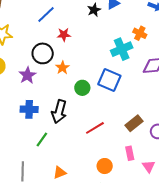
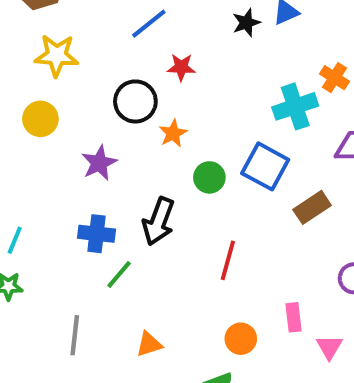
purple star: (27, 75) -> (99, 163), moved
blue cross: (29, 109) -> (97, 234), moved
brown rectangle: (134, 123) -> (312, 207), moved
red line: (95, 128) -> (228, 260), turned -48

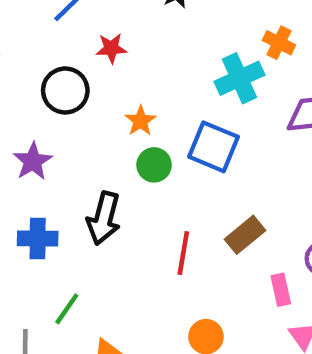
orange star: (173, 133) -> (140, 121), moved
brown rectangle: (312, 207) -> (245, 235), moved
green line: (119, 274) -> (67, 309), moved
pink rectangle: (294, 317) -> (281, 290), moved

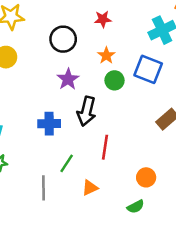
red star: (111, 48) -> (103, 19), moved
purple star: (33, 161) -> (68, 79), moved
red line: (183, 253) -> (105, 147), moved

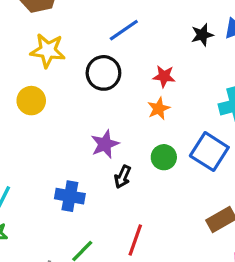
black circle: (63, 39) -> (103, 73), moved
orange star: (106, 55) -> (159, 108), moved
black arrow: (86, 111) -> (123, 177), moved, size x0.6

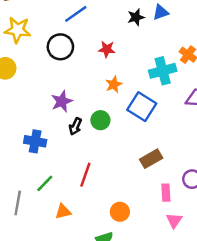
orange star: (159, 108) -> (114, 84), moved
green circle: (164, 157) -> (100, 120), moved

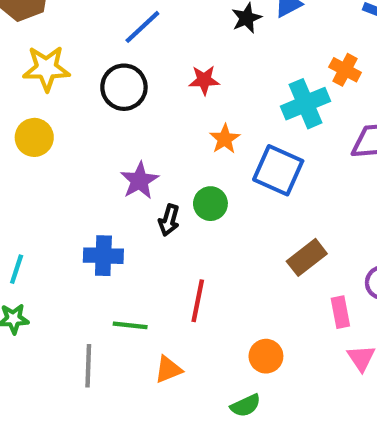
green line: (45, 183) -> (130, 325), turned 60

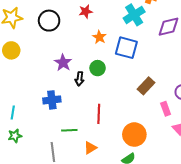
orange circle: (266, 356) -> (134, 135), size x1.5

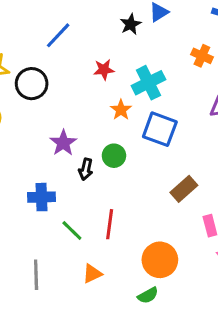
cyan cross: (134, 15) -> (149, 83), moved
black circle: (49, 21) -> (32, 84), moved
green line: (69, 130) -> (72, 231), moved, turned 42

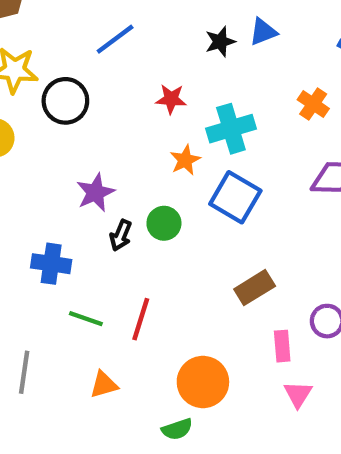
green line: (72, 231) -> (86, 319), turned -35

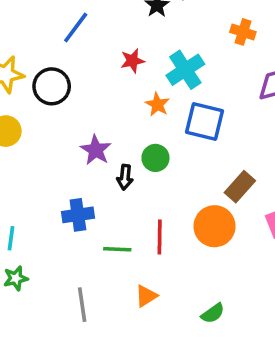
orange circle: (203, 382) -> (215, 226), moved

